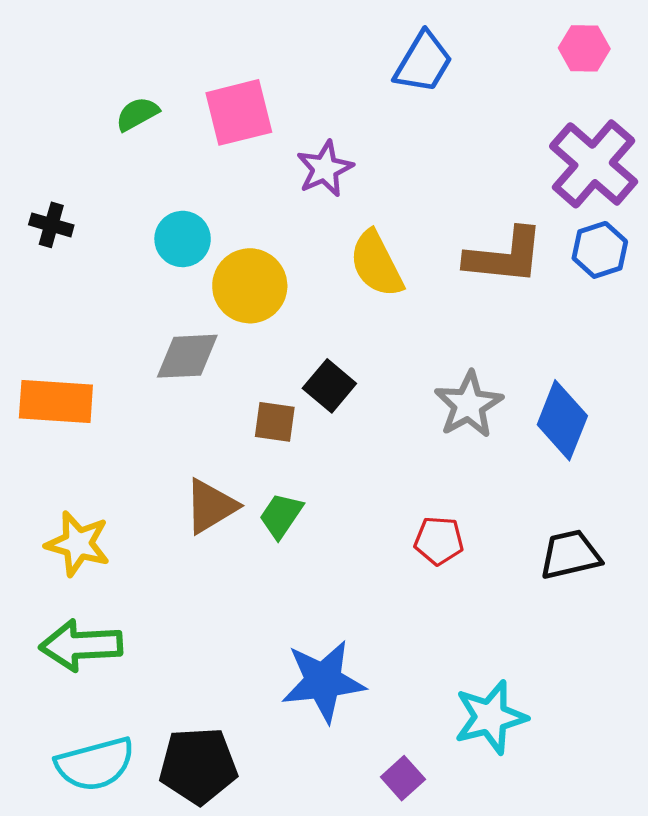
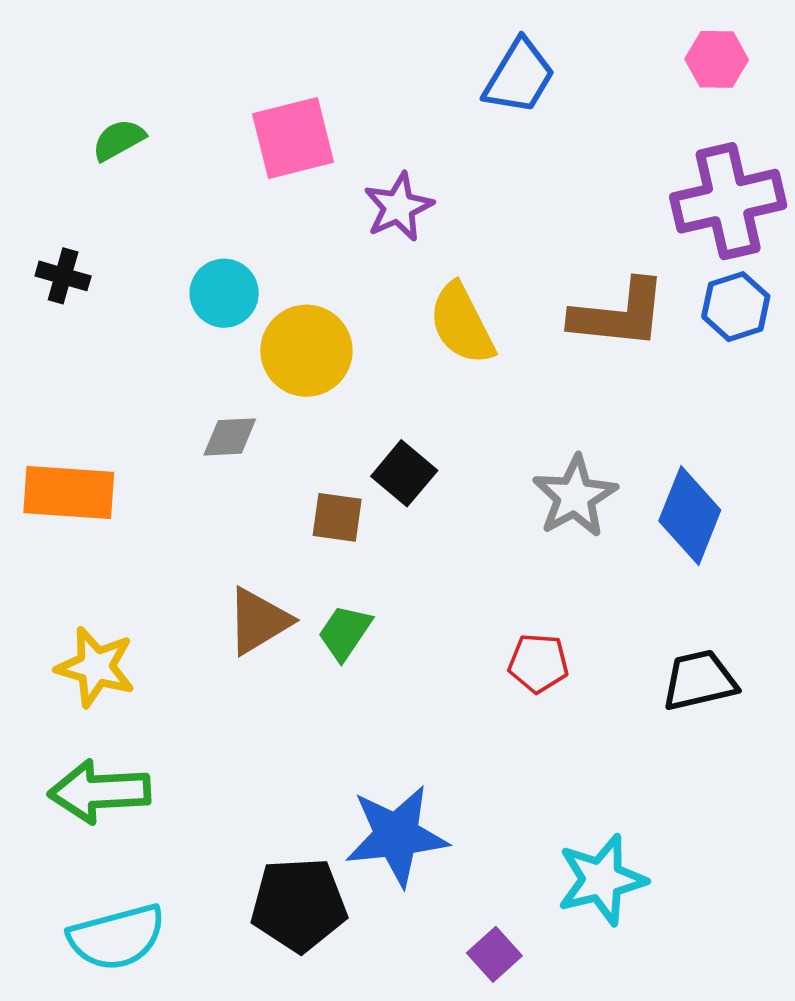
green semicircle: (137, 114) -> (119, 140), moved
purple cross: (594, 164) -> (728, 201), turned 36
gray diamond: (187, 356) -> (230, 437), size x0.7
black pentagon: (198, 766) -> (299, 905), moved

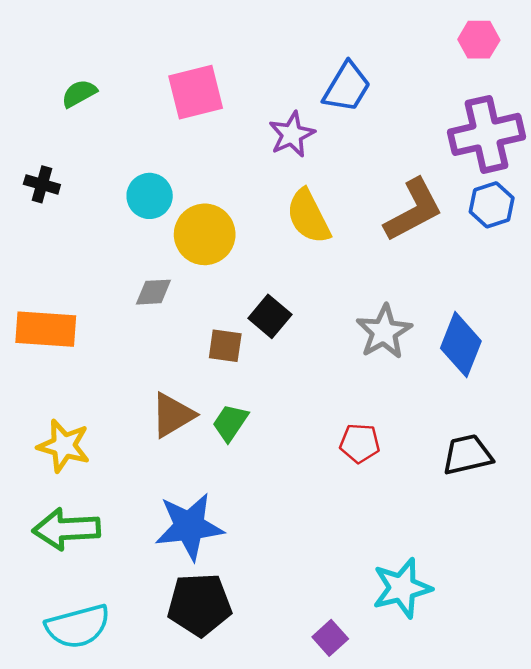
blue trapezoid: (519, 77) -> (347, 87), moved
purple star: (398, 207) -> (292, 134), moved
brown L-shape: (619, 314) -> (413, 210), turned -34
blue star: (397, 836) -> (189, 526), moved

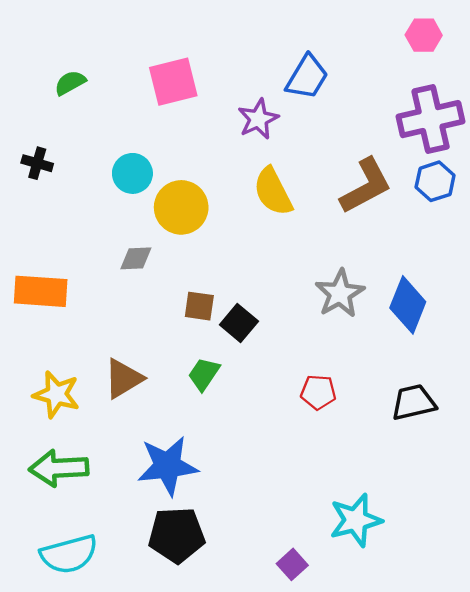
black square: (270, 316) -> (239, 323), moved
brown triangle: (173, 415) -> (123, 379), moved

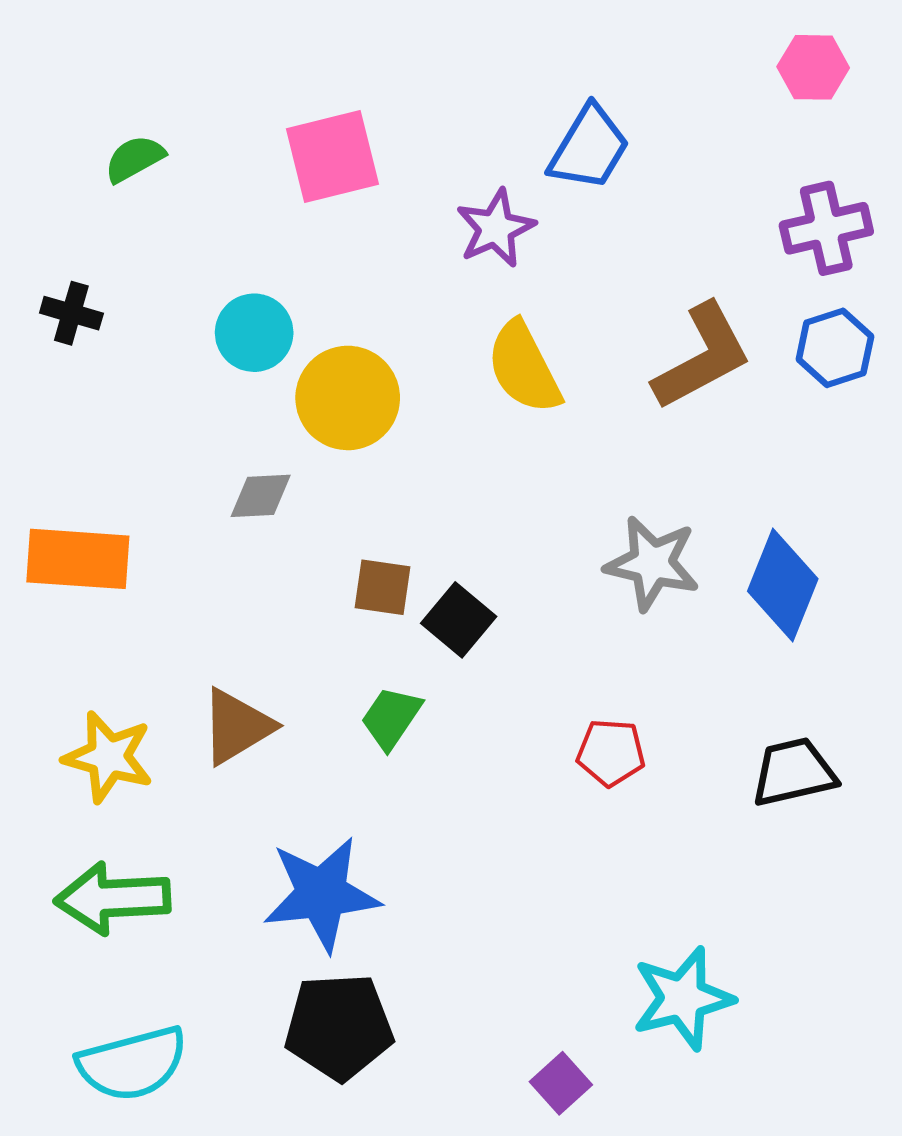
purple cross: (431, 119) -> (826, 228), size x0.7
gray star: (340, 294) -> (652, 563), turned -30

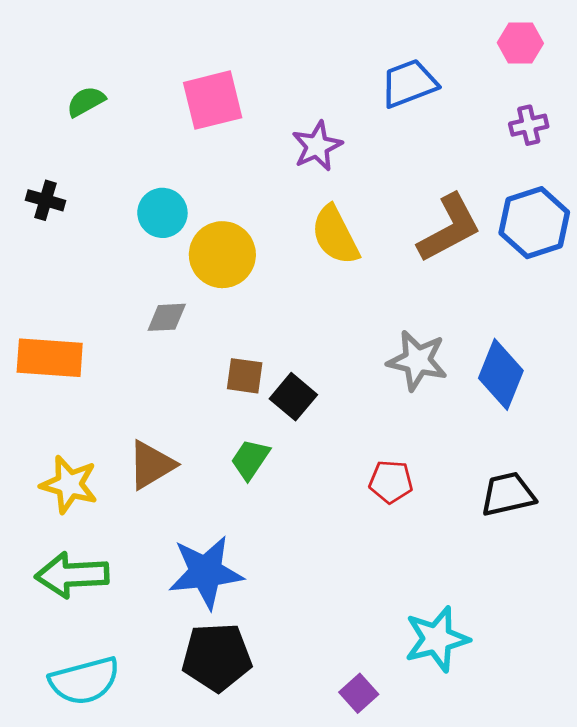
blue trapezoid: (589, 148) -> (409, 83), moved, turned -142
purple cross: (826, 228) -> (529, 125), moved, size x0.7
blue hexagon: (835, 348) -> (534, 223), size x1.4

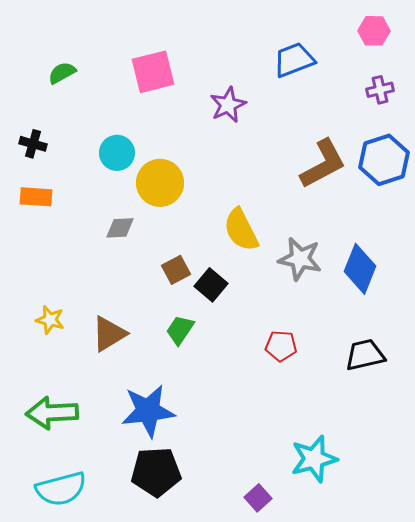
yellow semicircle: (335, 235) -> (241, 230), moved
orange rectangle: (50, 358) -> (36, 197), moved, size x0.7
brown square: (245, 376) -> (176, 270), turned -36
yellow star: (69, 484) -> (50, 320), moved, size x0.7

